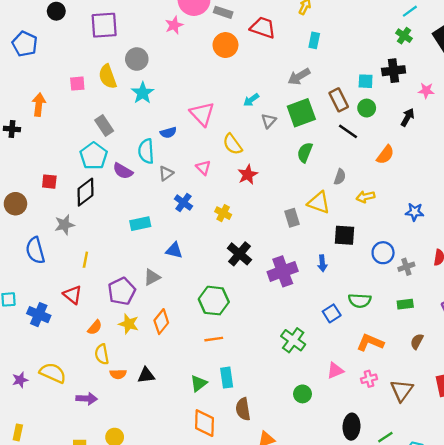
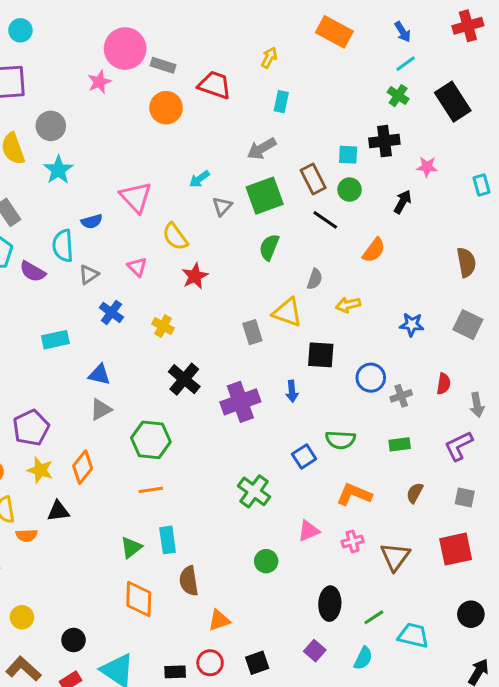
gray triangle: (152, 277) -> (101, 409), moved
black triangle: (146, 375) -> (58, 511), moved

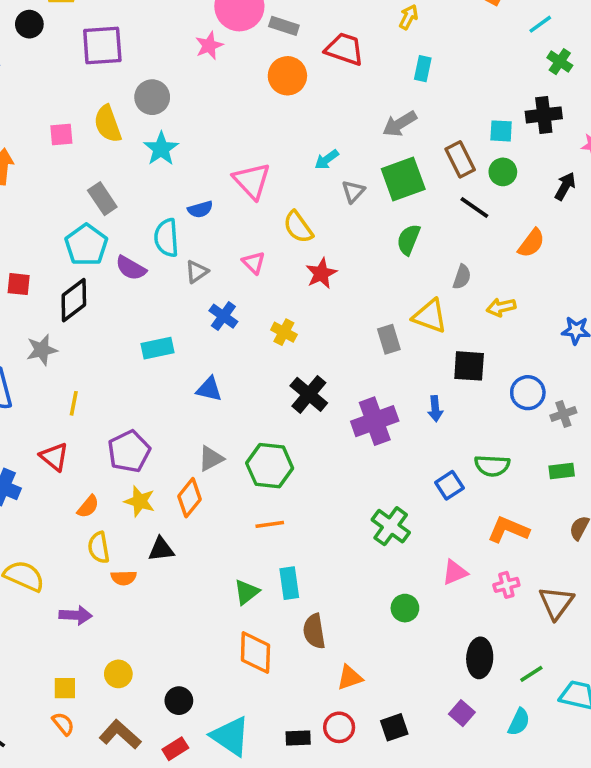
cyan line: (406, 64) -> (540, 24), moved
gray triangle: (101, 409) -> (211, 459), moved

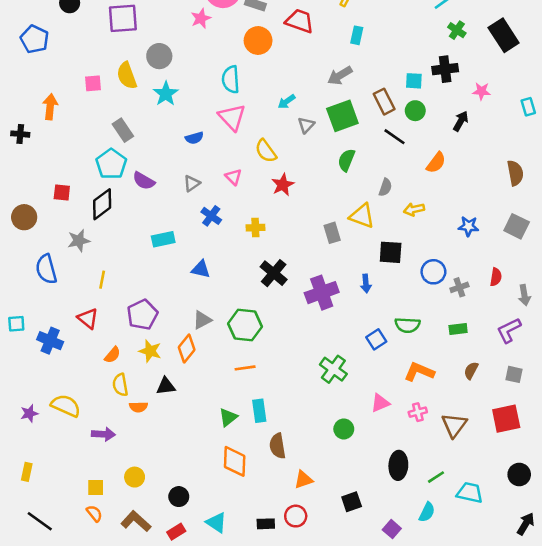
cyan semicircle: (166, 238) -> (231, 79), moved
yellow cross: (284, 332) -> (255, 228), turned -30
purple square: (462, 713) -> (392, 529), moved
black square: (394, 727) -> (352, 502), moved
cyan triangle: (230, 736) -> (216, 523), size x0.7

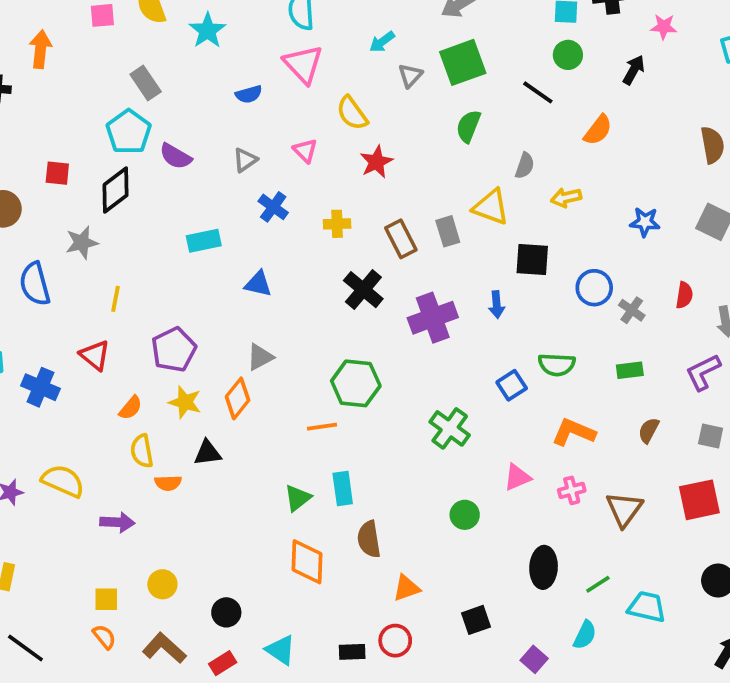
brown rectangle: (384, 102) -> (401, 239), moved
gray cross: (459, 287) -> (632, 310), turned -36
green hexagon: (245, 325) -> (356, 383), moved

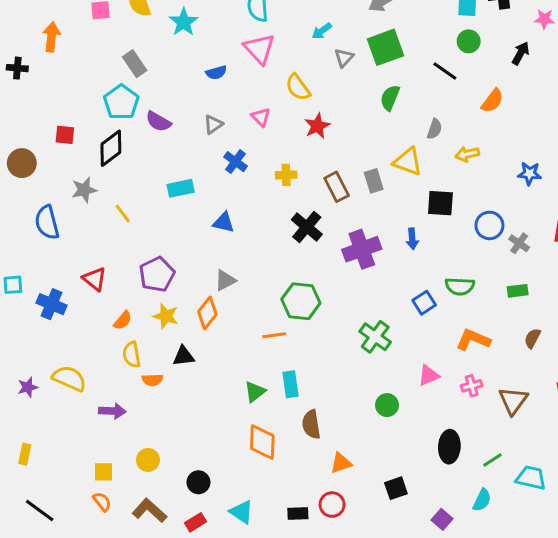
yellow line: (116, 299) -> (123, 214), moved, turned -48

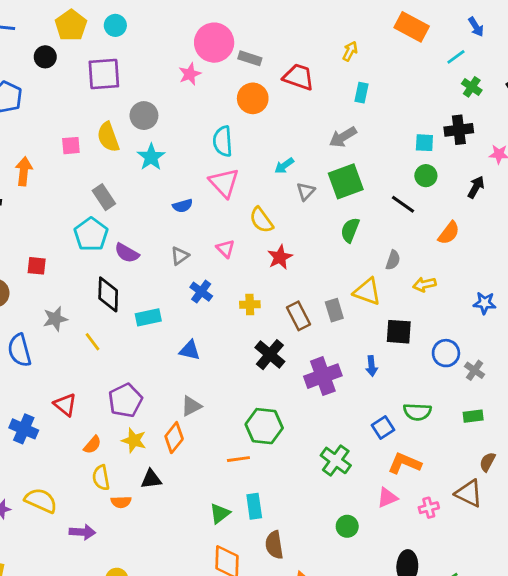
black diamond: (111, 148) -> (108, 294), moved, turned -51
orange L-shape: (473, 340) -> (404, 463), moved
brown triangle: (513, 401) -> (469, 493), moved, turned -40

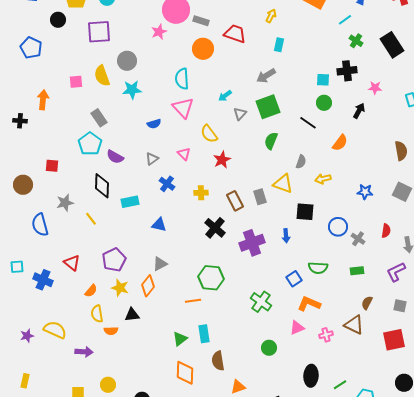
cyan star: (151, 157) -> (132, 90), turned 30

